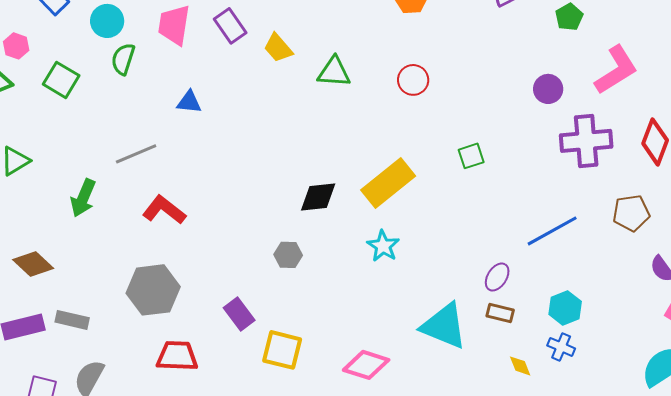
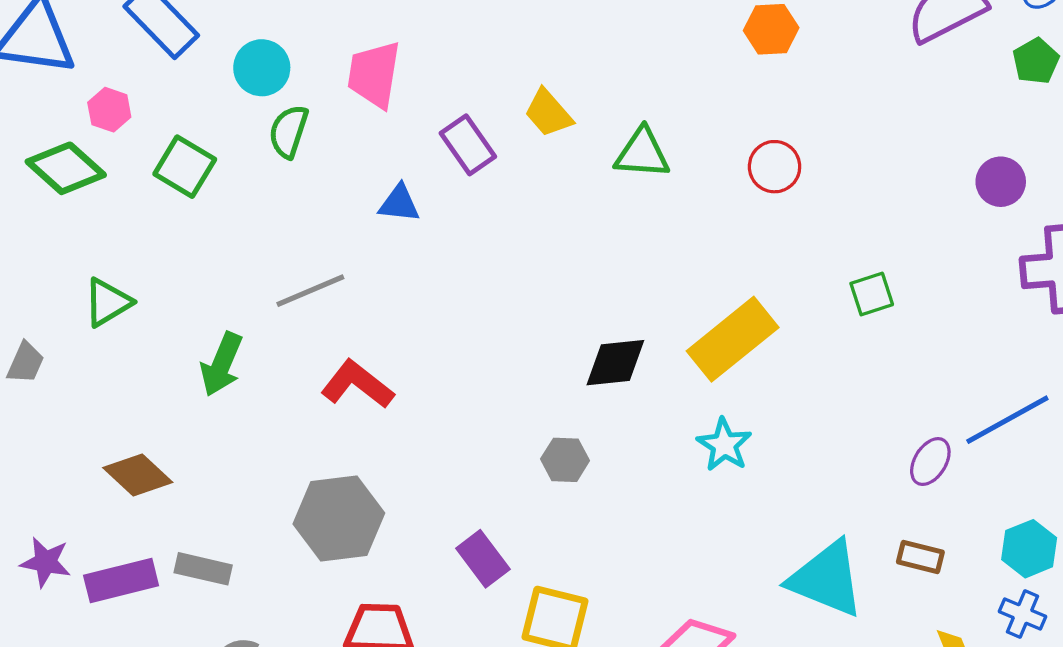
purple rectangle: (230, 26) -> (468, 145), moved
purple ellipse: (497, 277) -> (930, 462), moved

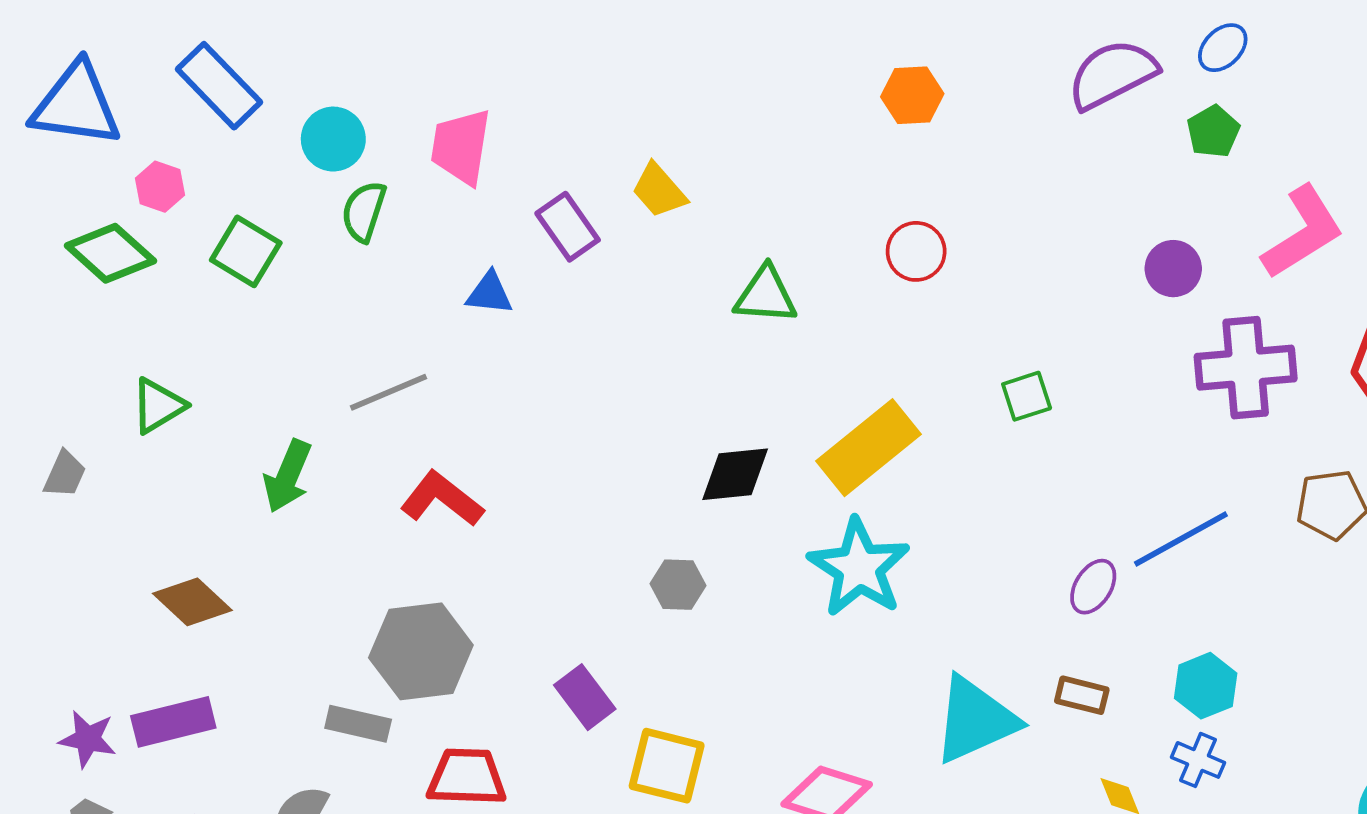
green triangle: (642, 153) -> (766, 295), moved
cyan star: (724, 445) -> (859, 568), size x1.6
purple star: (46, 562) -> (88, 739), moved
gray rectangle: (203, 569) -> (358, 724), moved
cyan triangle: (826, 579) -> (975, 720), turned -46

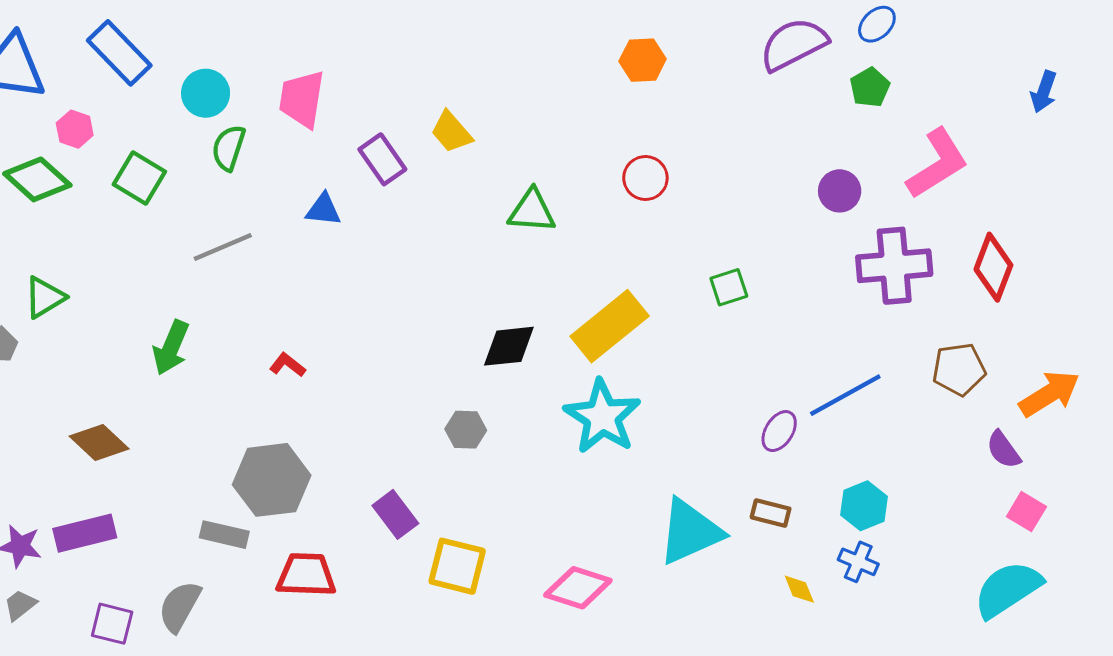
gray line: (389, 392) -> (223, 247), moved
green triangle: (158, 406) -> (45, 297), moved
red L-shape: (442, 499) -> (287, 365), size x0.6

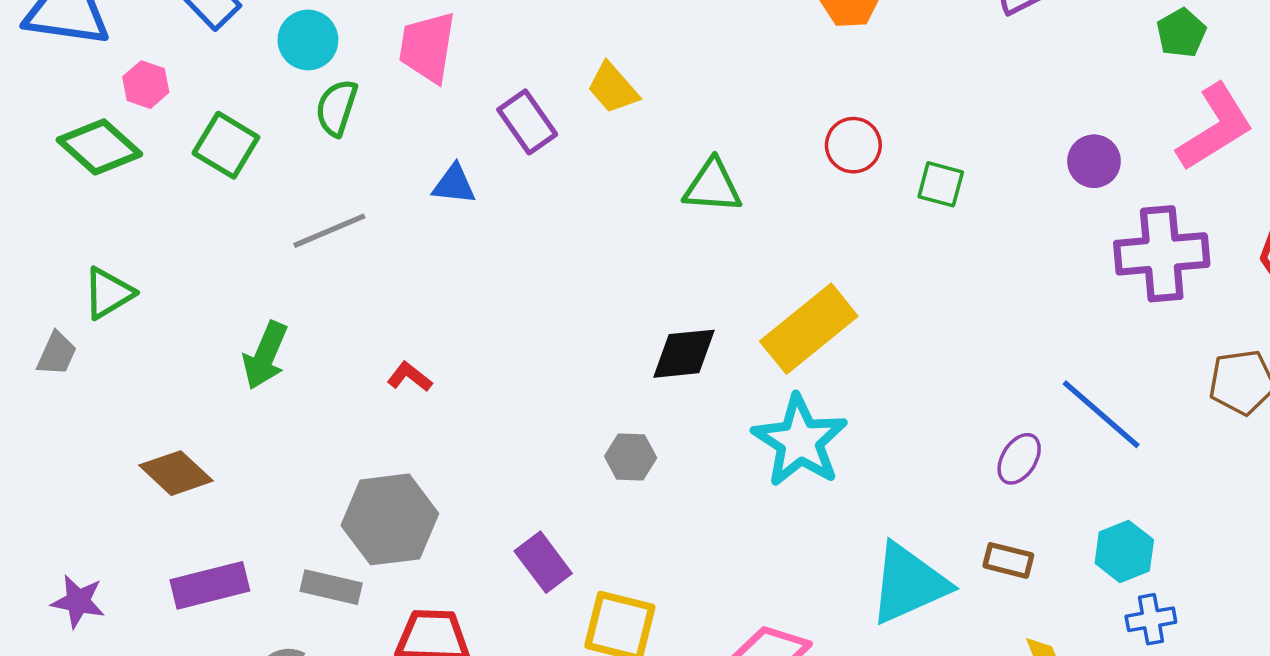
green pentagon: (870, 87) -> (1181, 33), moved
green square: (729, 287) -> (941, 184), moved, turned 33
blue line: (845, 395) -> (1101, 414), turned 70
purple rectangle: (85, 533) -> (210, 585), moved
blue cross: (858, 562) -> (1151, 619), moved, turned -33

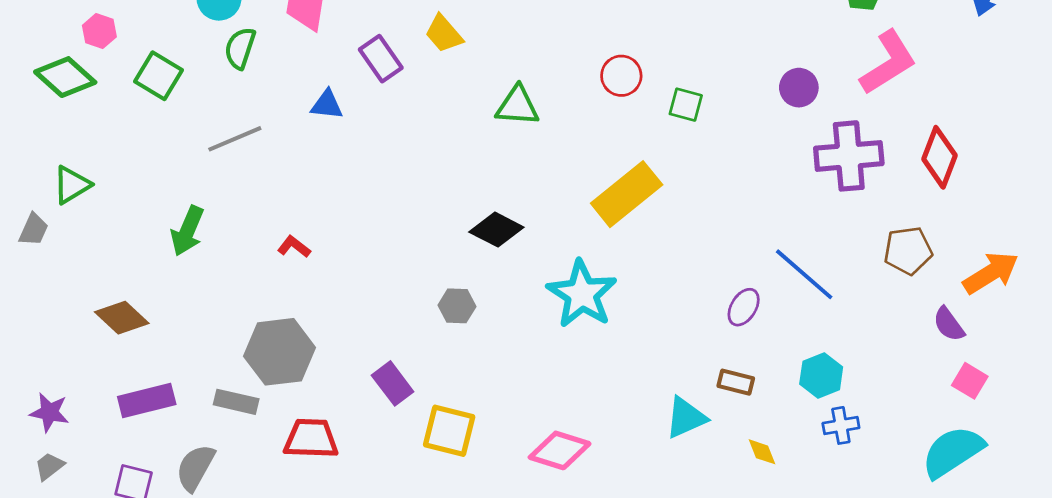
yellow rectangle: (809, 329) -> (627, 194), moved
black diamond: (684, 354) -> (496, 230), turned 33
cyan triangle: (909, 584) -> (686, 418), moved, size x0.7

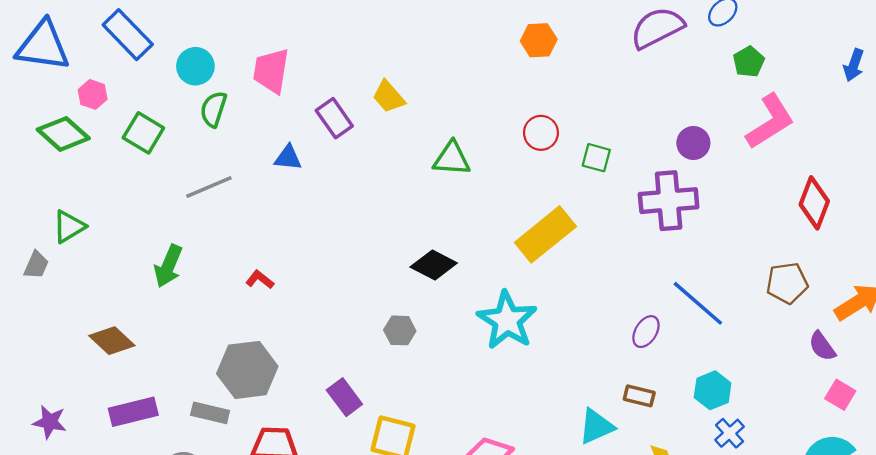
purple cross: (849, 156) -> (669, 201), moved
blue cross: (841, 425) -> (730, 433), turned -32

